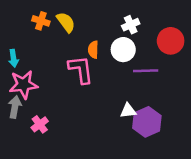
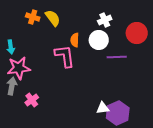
white triangle: (128, 111) -> (103, 108), moved
purple hexagon: (147, 122) -> (118, 113), moved

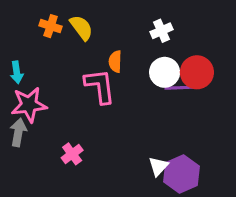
red circle: (137, 33) -> (197, 72), moved
white circle: (99, 40) -> (165, 72), moved
pink cross: (32, 100) -> (72, 154), moved
white triangle: (103, 108) -> (158, 166), turned -40

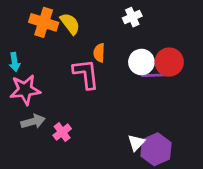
orange cross: (51, 26) -> (44, 22), size x1.5
white cross: (161, 31) -> (132, 17), moved
gray arrow: (18, 132) -> (33, 122), moved, turned 65

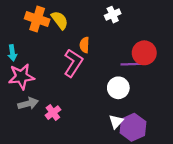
white circle: (141, 62) -> (118, 88), moved
pink L-shape: (86, 74) -> (73, 63), turned 40

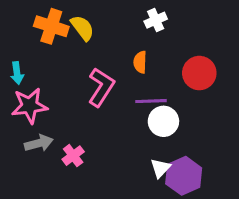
orange semicircle: (84, 45) -> (140, 62), moved
purple line: (132, 64) -> (151, 101), moved

